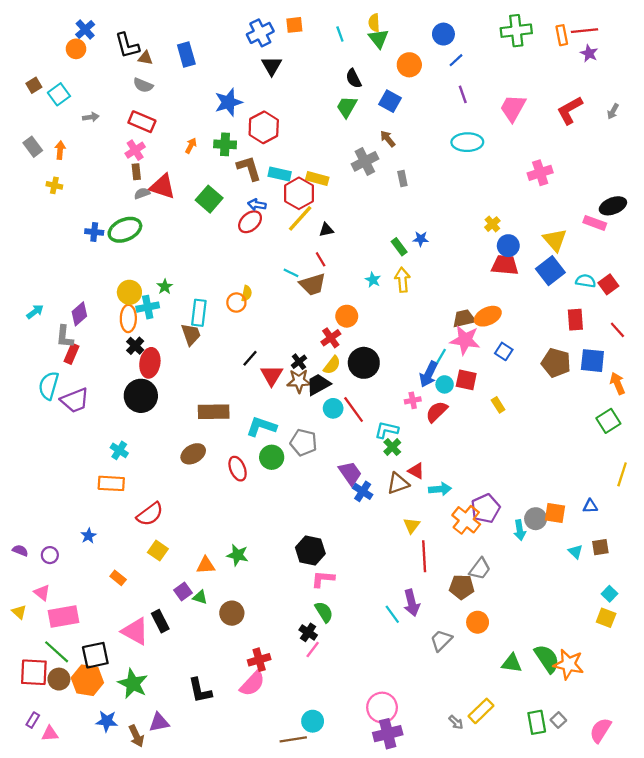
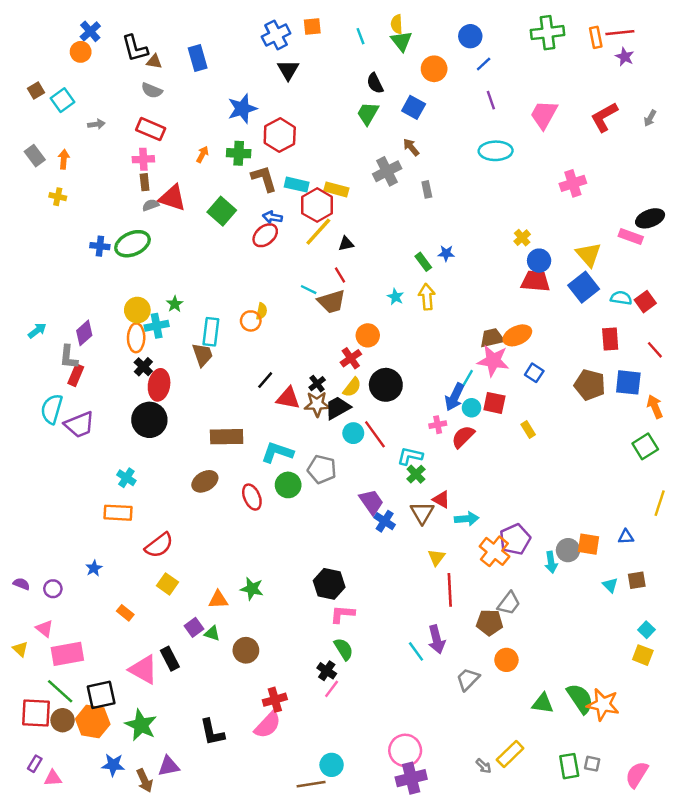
pink cross: (135, 150) -> (143, 159), turned 30
red triangle: (272, 375) -> (288, 398), turned -50
brown triangle: (398, 483) -> (422, 513), turned -40
gray square: (558, 720) -> (592, 764), turned -35

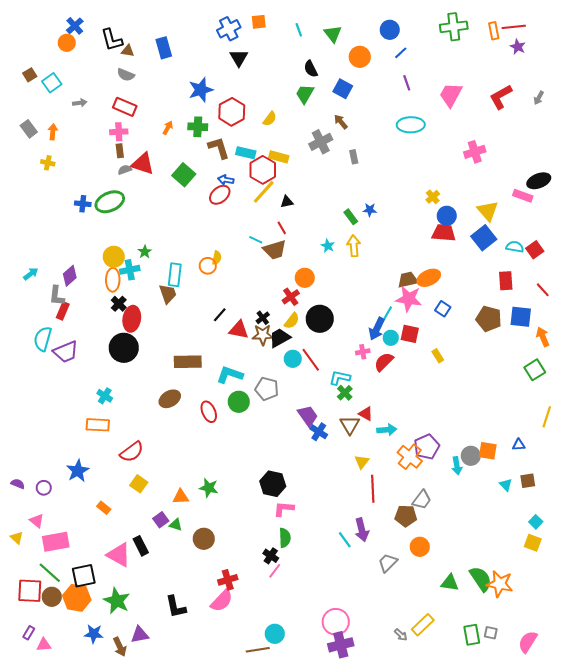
yellow semicircle: (397, 24) -> (270, 119), moved, turned -140
blue star: (94, 568) -> (78, 471), size x1.6
green semicircle: (344, 649) -> (285, 538), turned 30

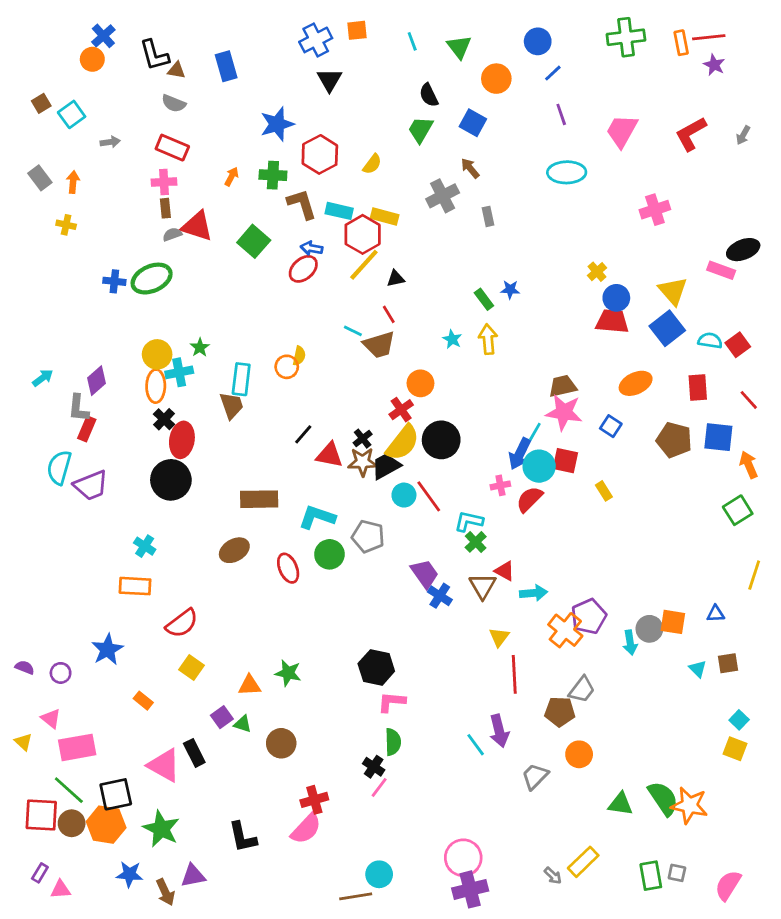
orange ellipse: (429, 278) -> (636, 383), moved
yellow semicircle: (292, 321) -> (403, 443), size x1.6
cyan circle: (391, 338) -> (539, 466), size x1.5

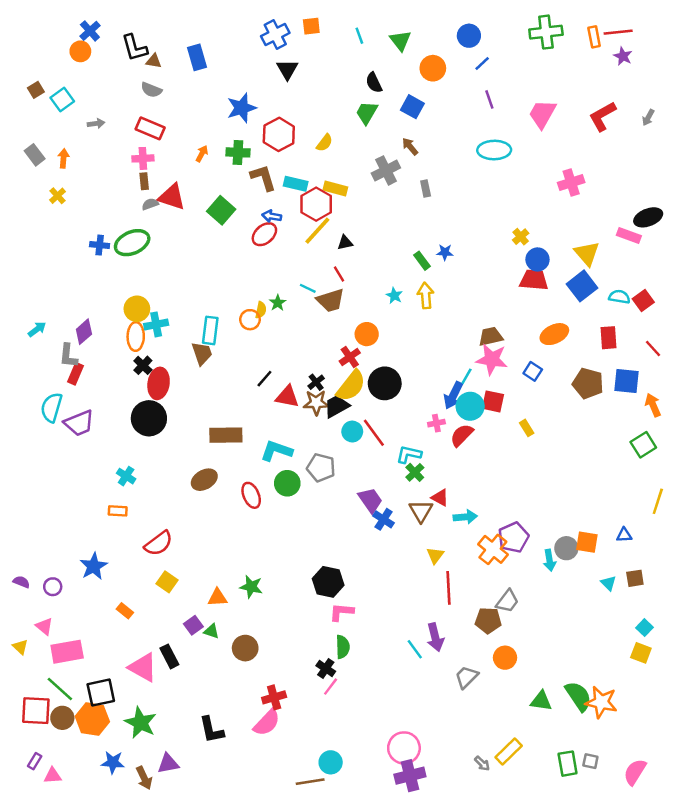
yellow cross: (66, 225) -> (57, 196), turned 35
green star: (200, 347) -> (278, 303), moved
orange rectangle: (135, 586) -> (118, 511), size x0.7

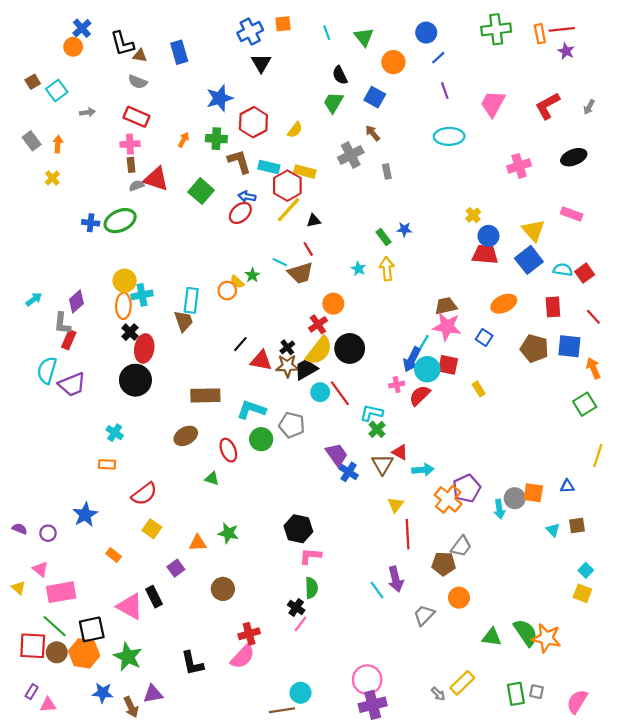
black ellipse: (648, 217) -> (574, 157), moved
yellow semicircle: (261, 310) -> (237, 282), turned 120
green triangle: (211, 631) -> (212, 479), moved

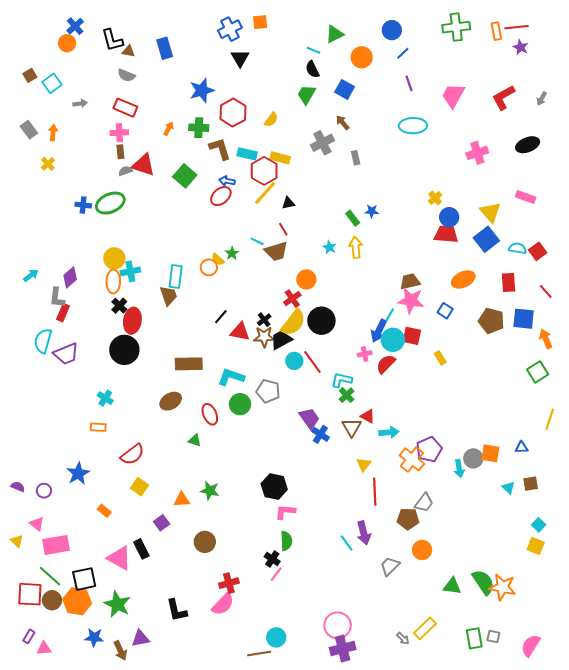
cyan line: (327, 33) -> (313, 50), moved, turned -48
green triangle: (364, 37) -> (335, 34), turned 42

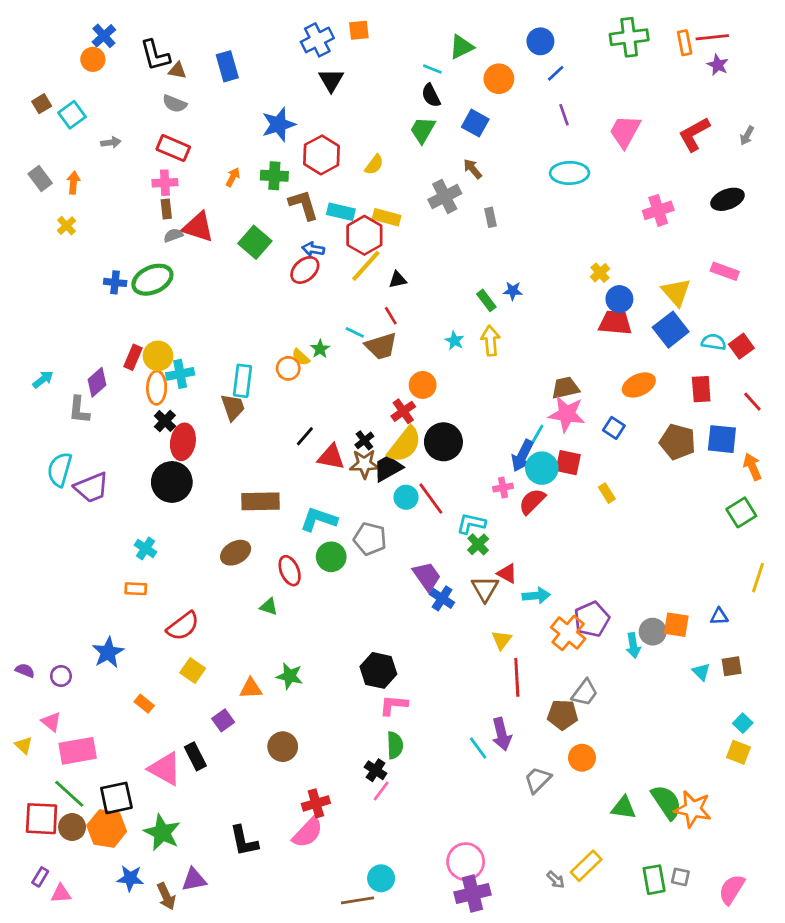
red rectangle: (63, 313) -> (133, 357), moved

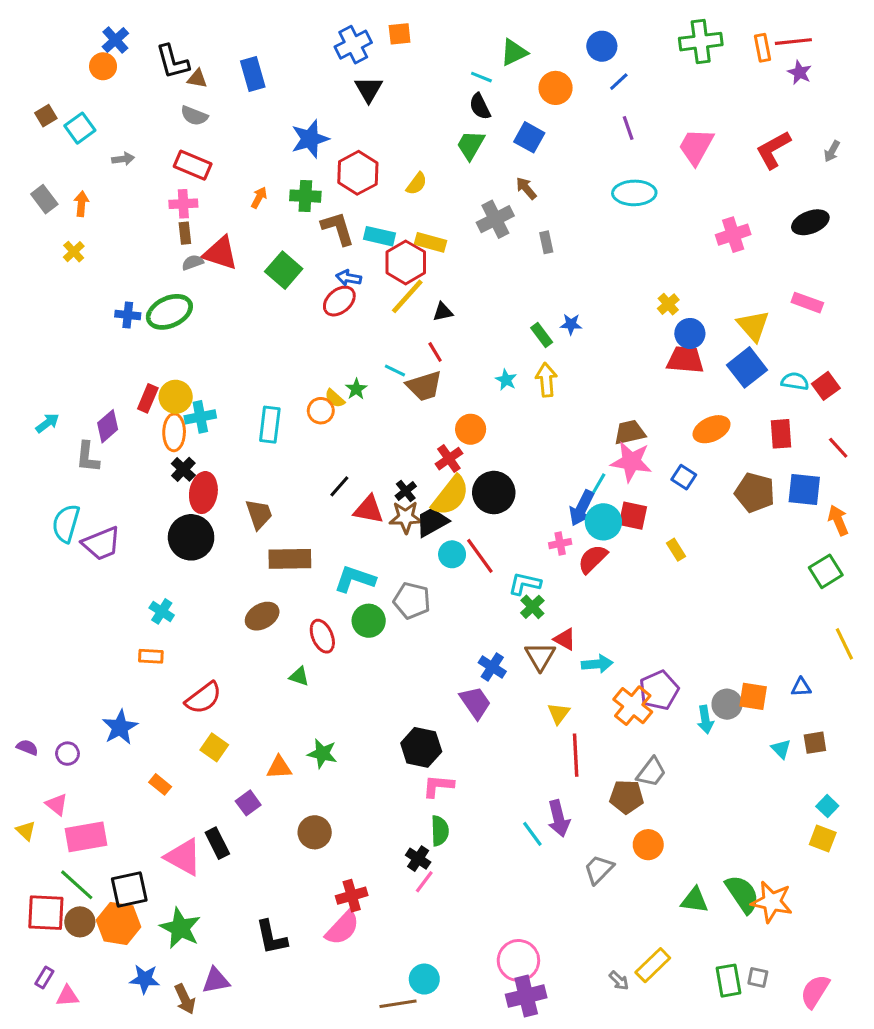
brown trapezoid: (233, 407) -> (259, 514), moved
purple trapezoid: (427, 576) -> (475, 703), moved
yellow line: (758, 578) -> (844, 644), turned -44

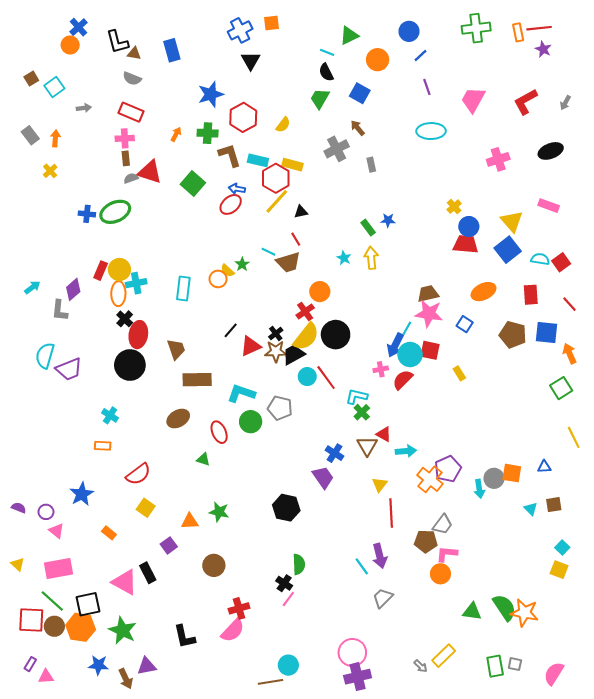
red triangle: (369, 510) -> (251, 346), turned -35
pink L-shape: (438, 786) -> (447, 554), moved
pink triangle: (57, 805) -> (56, 531), moved
gray trapezoid: (599, 869) -> (383, 598), moved

